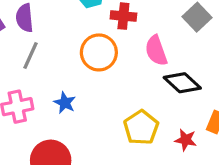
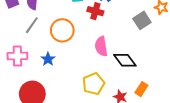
pink semicircle: (156, 51) -> (101, 46), moved
orange circle: (99, 52) -> (62, 30), moved

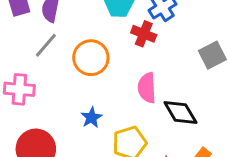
blue star: (48, 59) -> (92, 118), moved

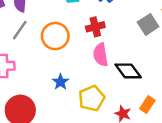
red cross: (144, 34) -> (95, 27), moved, turned -30

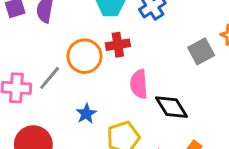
red cross: (95, 27) -> (118, 45), moved
gray line: (20, 30) -> (50, 78), moved

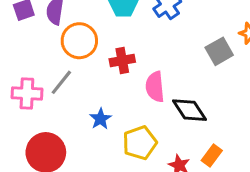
red cross: (118, 45) -> (122, 60), moved
orange circle: (85, 56) -> (79, 41), moved

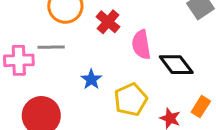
red cross: (122, 60) -> (108, 22), turned -35
gray line: (61, 82) -> (51, 47), turned 55

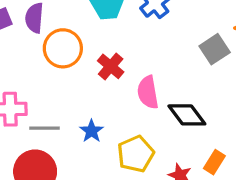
gray line: (51, 47) -> (44, 128), moved

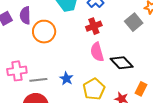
red cross: (111, 66) -> (94, 26), moved, turned 35

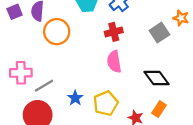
black diamond: (122, 63) -> (156, 78), moved
blue star: (66, 78) -> (75, 98), moved
gray line: (38, 80) -> (44, 86), turned -30

